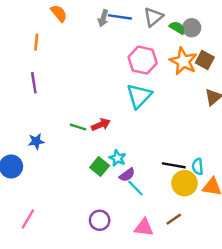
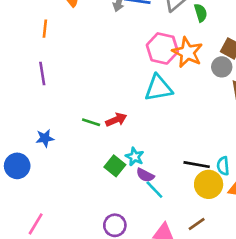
green semicircle: (177, 28) -> (201, 13), turned 42
gray circle: (192, 28) -> (222, 67), moved
orange star: (183, 61) -> (187, 52), moved
cyan triangle: (139, 96) -> (158, 88), turned 36
purple semicircle: (127, 175) -> (145, 175), turned 63

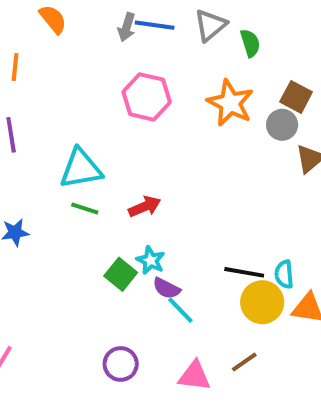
pink hexagon: (162, 48) -> (147, 97), moved
cyan triangle: (158, 88) -> (81, 169), moved
red arrow: (116, 120) -> (145, 207), moved

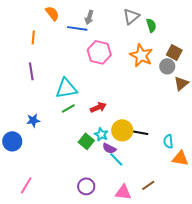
blue line: (155, 25) -> (77, 28), moved
green line: (85, 209) -> (68, 108), turned -48
black line: (244, 272) -> (138, 132), moved
yellow circle: (262, 302) -> (122, 130), moved

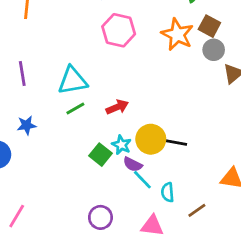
brown square: (174, 52) -> (209, 26), moved
purple line: (31, 71) -> (22, 74), moved
cyan semicircle: (168, 141) -> (168, 192), moved
brown line: (148, 185) -> (197, 210), moved

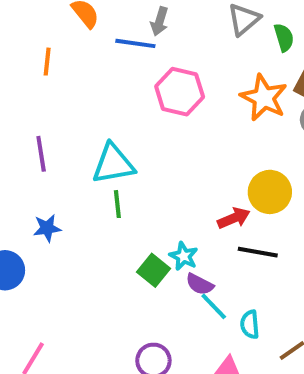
red arrow: (117, 107) -> (234, 218), moved
green line: (75, 108) -> (117, 204), turned -66
yellow circle: (151, 139) -> (270, 192), moved

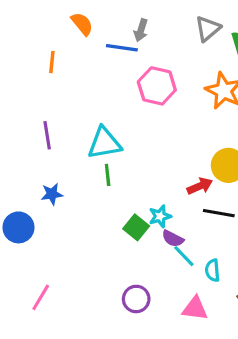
cyan star: (184, 256) -> (160, 216), turned 30

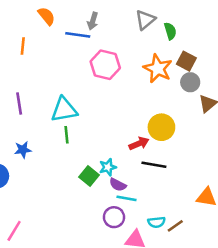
cyan line: (184, 256) -> (126, 198), turned -36
cyan semicircle: (212, 270) -> (156, 222), moved, turned -91
purple circle: (136, 299) -> (114, 217), moved

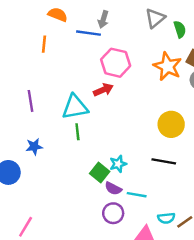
orange semicircle: (47, 16) -> (58, 15), turned -30
orange line: (23, 46) -> (44, 44), moved
red arrow: (139, 143) -> (103, 90), moved
purple semicircle: (118, 185) -> (113, 189), moved
purple circle: (114, 217) -> (113, 213), moved

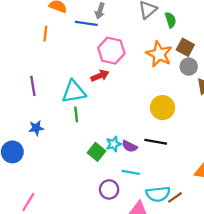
purple semicircle: (113, 189) -> (130, 146), moved
cyan semicircle: (166, 218) -> (158, 194), size x1.5

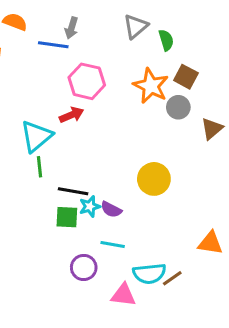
gray circle: (189, 67) -> (178, 107), moved
cyan triangle: (74, 92) -> (36, 136), turned -30
yellow circle: (163, 108) -> (154, 179), moved
black line: (156, 142) -> (73, 191), moved
green square: (97, 152) -> (67, 217), turned -36

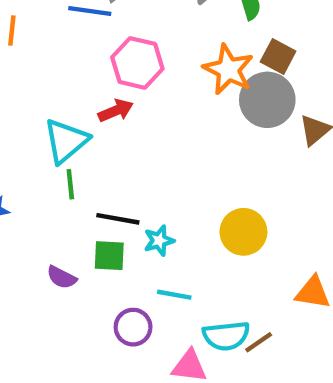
gray circle: (178, 107) -> (267, 100), size x1.6
yellow circle: (154, 179) -> (243, 232), moved
cyan star: (90, 206) -> (159, 241), moved
purple semicircle: (111, 209) -> (62, 277), moved

